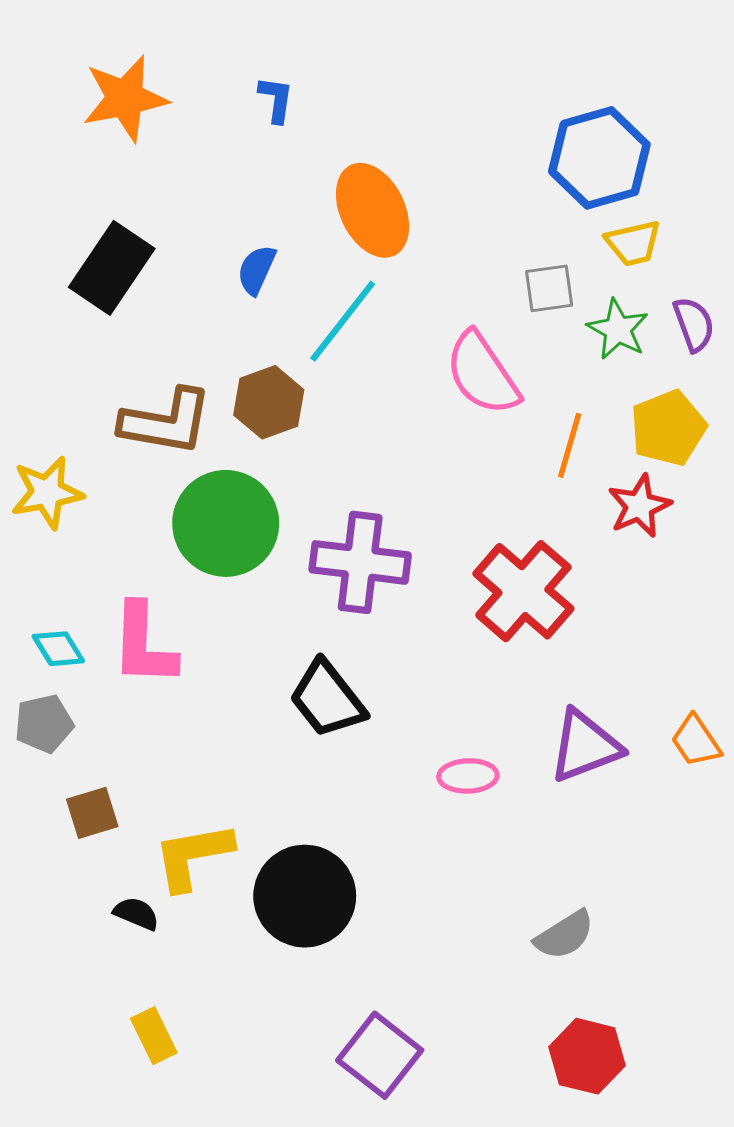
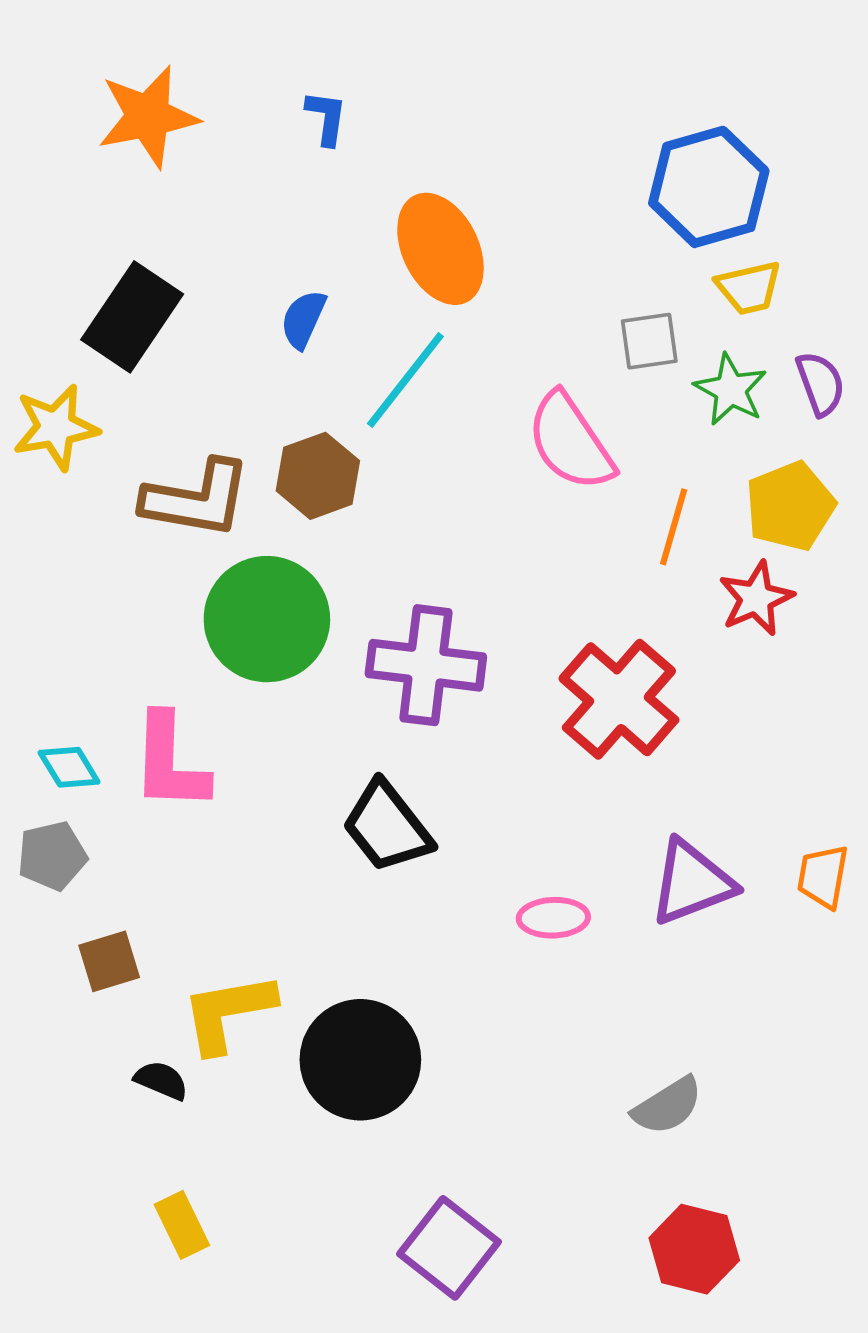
yellow star: (47, 493) -> (56, 427), moved
orange trapezoid: (696, 741) -> (823, 876), turned 44

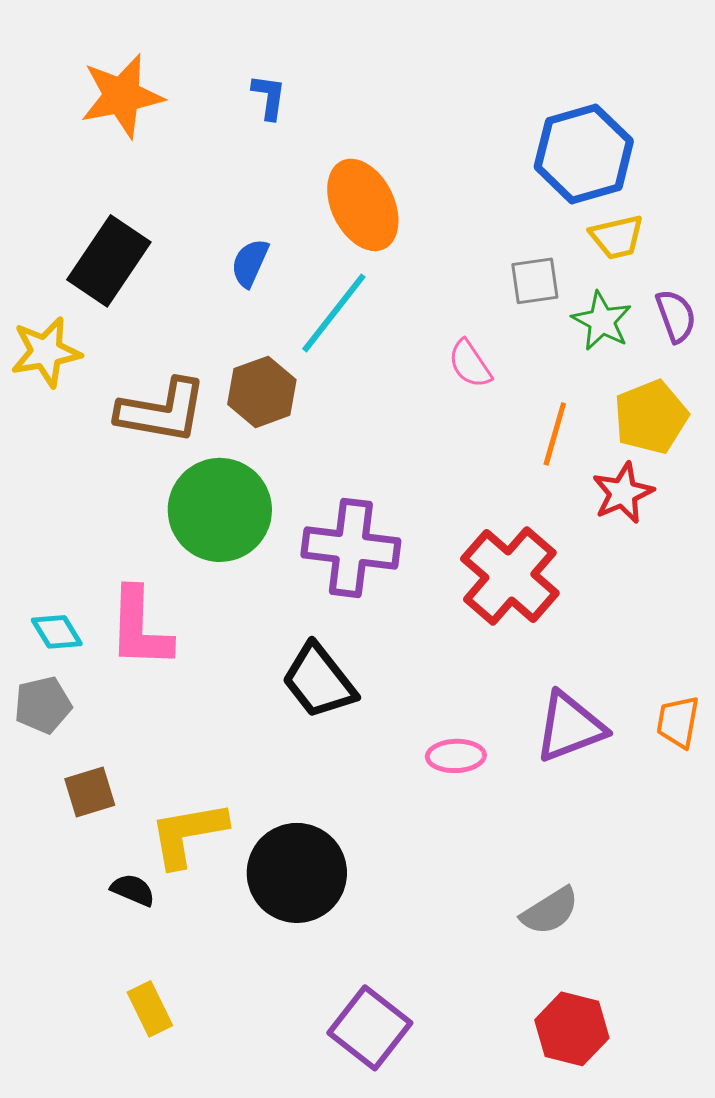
pink semicircle: (570, 442) -> (470, 364), size x0.6

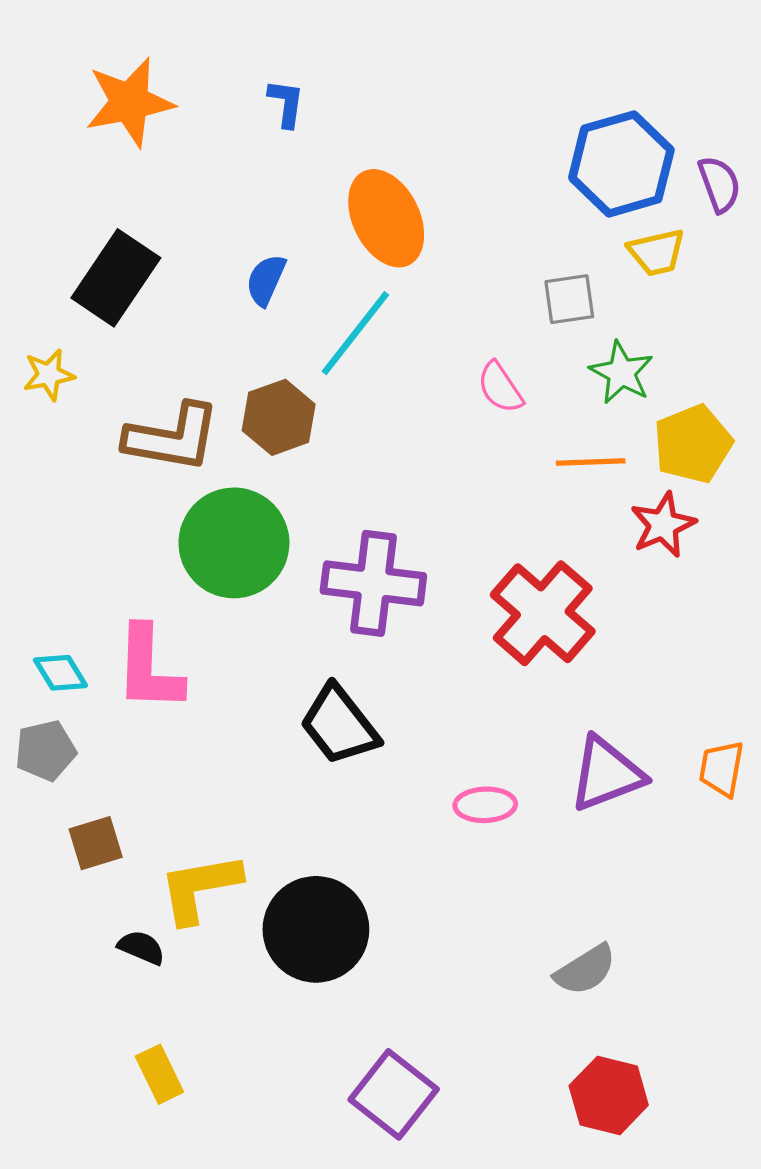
purple semicircle: (676, 316) -> (719, 184), moved
green star: (602, 321) -> (621, 373), moved
yellow star: (46, 352) -> (49, 375), size x0.7
orange line: (555, 434) -> (591, 462), turned 72

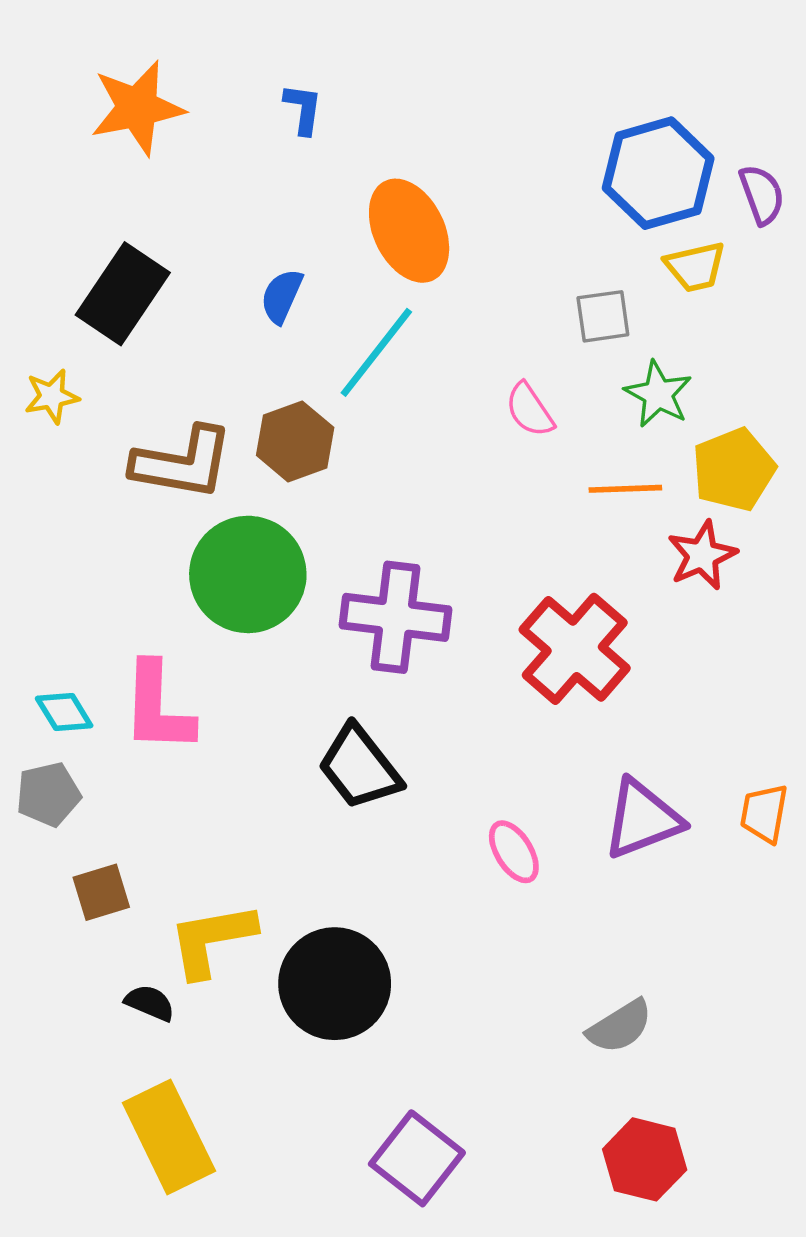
pink ellipse: (485, 805) -> (514, 852), turned 60
yellow rectangle: (159, 1074) -> (169, 1137), size x1.8

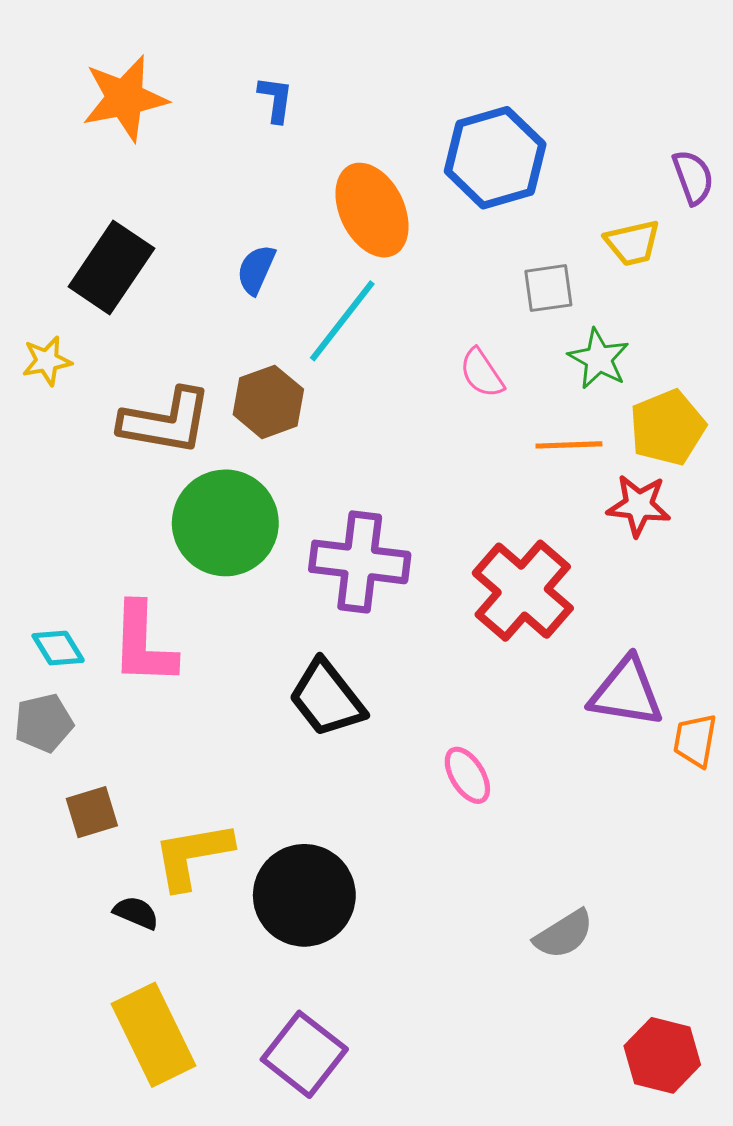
blue hexagon: (658, 173) -> (495, 158), moved
red star: (702, 555) -> (639, 505), turned 30
purple triangle: (642, 819) -> (626, 692), moved, turned 30
purple square: (417, 1158) -> (304, 1054), moved
red hexagon: (645, 1159) -> (662, 1055), moved

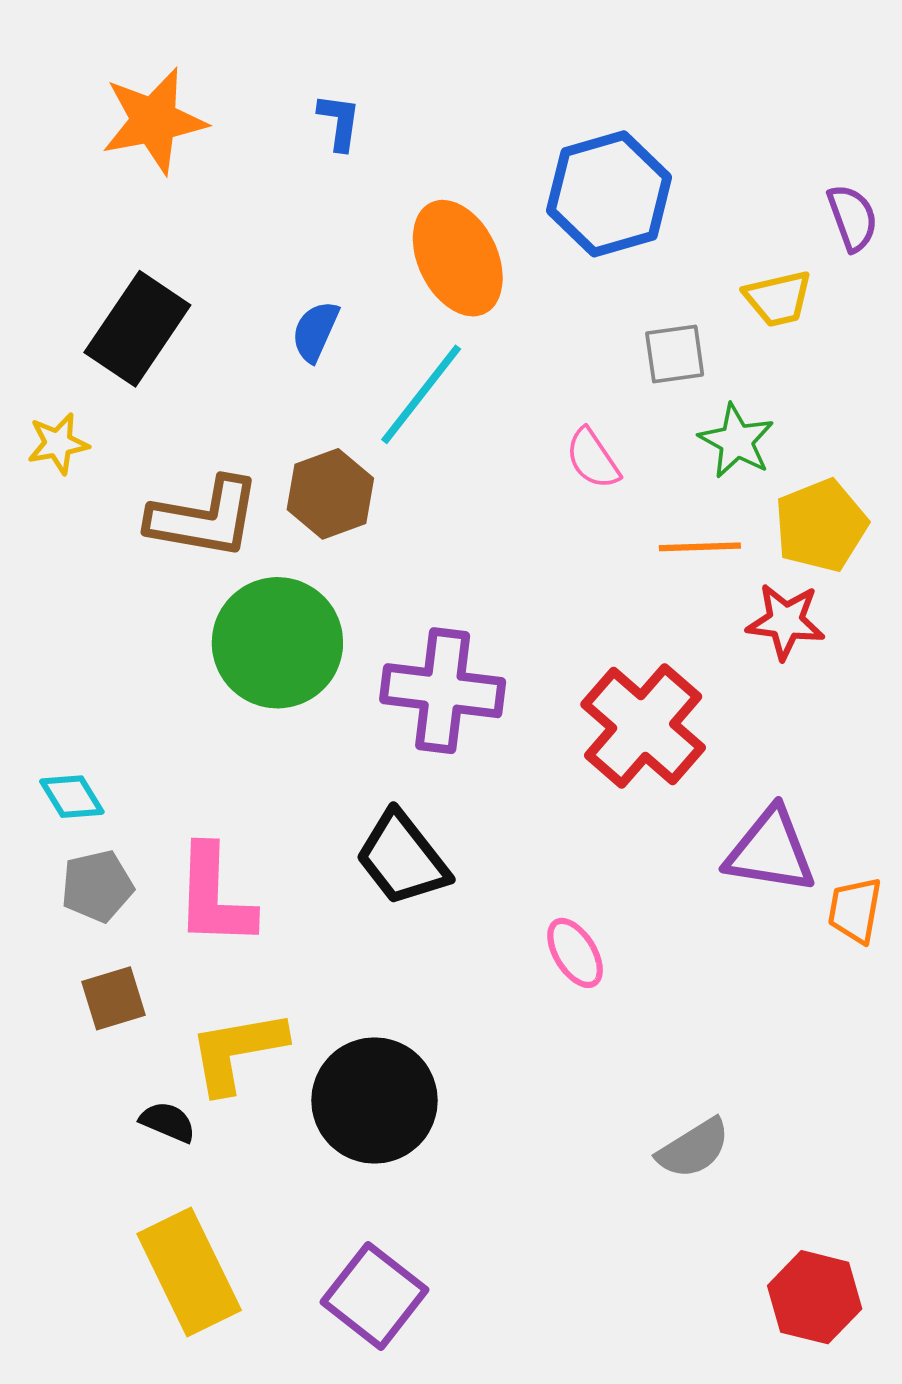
pink L-shape: (143, 644) -> (214, 896), moved
gray pentagon: (44, 723) -> (97, 886), moved

